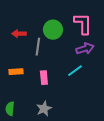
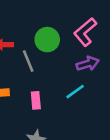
pink L-shape: (83, 24) -> (85, 32), turned -130
gray line: (38, 47) -> (28, 61), turned -30

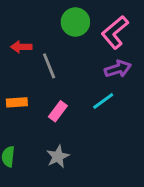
green circle: (47, 40) -> (75, 22), moved
pink rectangle: (36, 100) -> (58, 111), turned 42

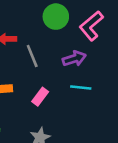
purple arrow: (118, 69) -> (74, 59), moved
cyan line: (103, 101) -> (81, 88), turned 42

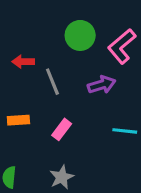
cyan line: (81, 88) -> (125, 131), moved

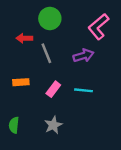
green circle: (80, 35) -> (50, 18), moved
cyan line: (125, 131) -> (83, 90), moved

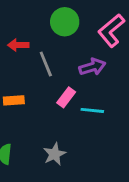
green circle: (50, 18) -> (65, 22), moved
pink rectangle: (53, 89) -> (66, 97), moved

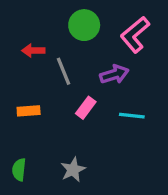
cyan line: (92, 110) -> (132, 116), moved

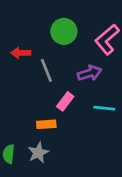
orange rectangle: (29, 111) -> (46, 124), moved
gray star: (73, 170) -> (38, 153), moved

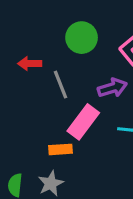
pink rectangle: (65, 101) -> (83, 122), size x1.5

